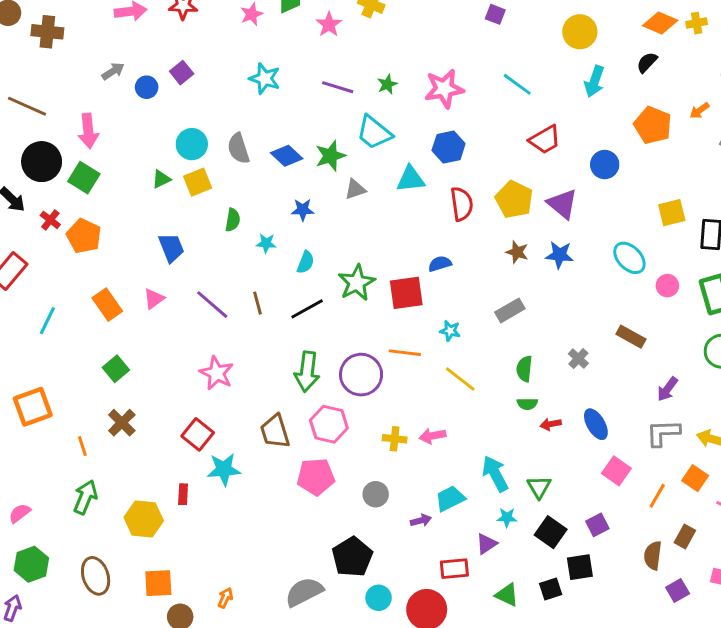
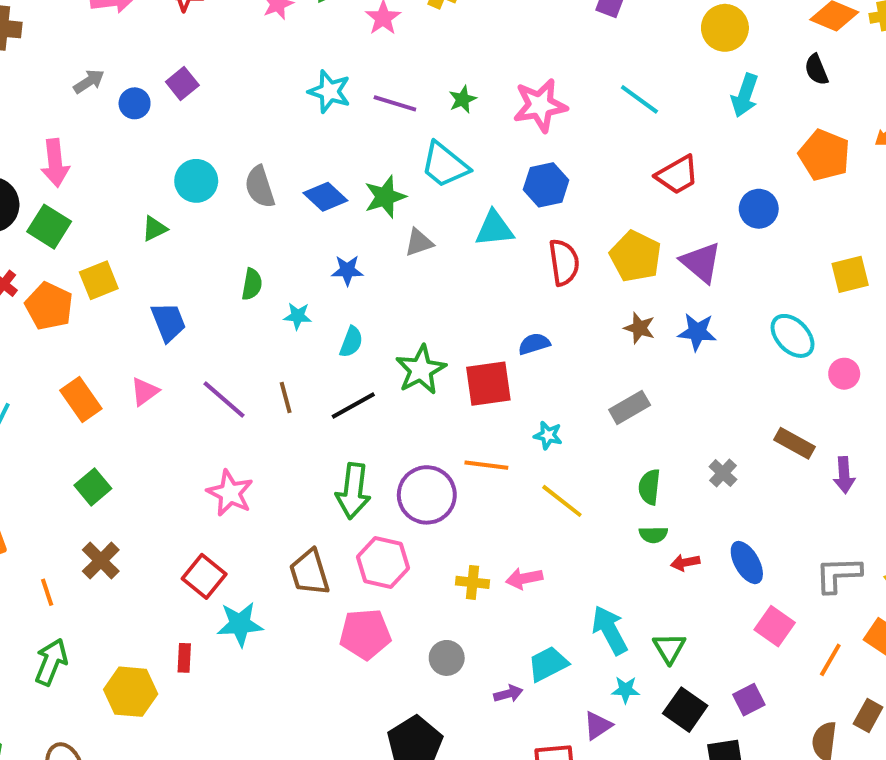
black semicircle: (647, 62) -> (816, 70), turned -65
cyan star: (265, 78) -> (329, 91), moved
yellow square: (198, 182) -> (99, 280), moved
purple arrow: (667, 389) -> (844, 475), moved, turned -40

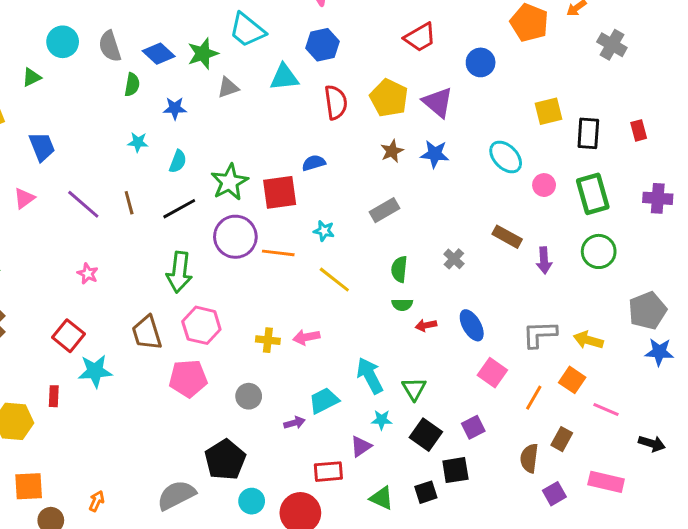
green semicircle: (252, 284) -> (132, 85), moved
brown star: (639, 328) -> (392, 151), turned 30
pink star: (230, 493) -> (88, 274), size x0.6
purple circle: (427, 495) -> (235, 237), moved

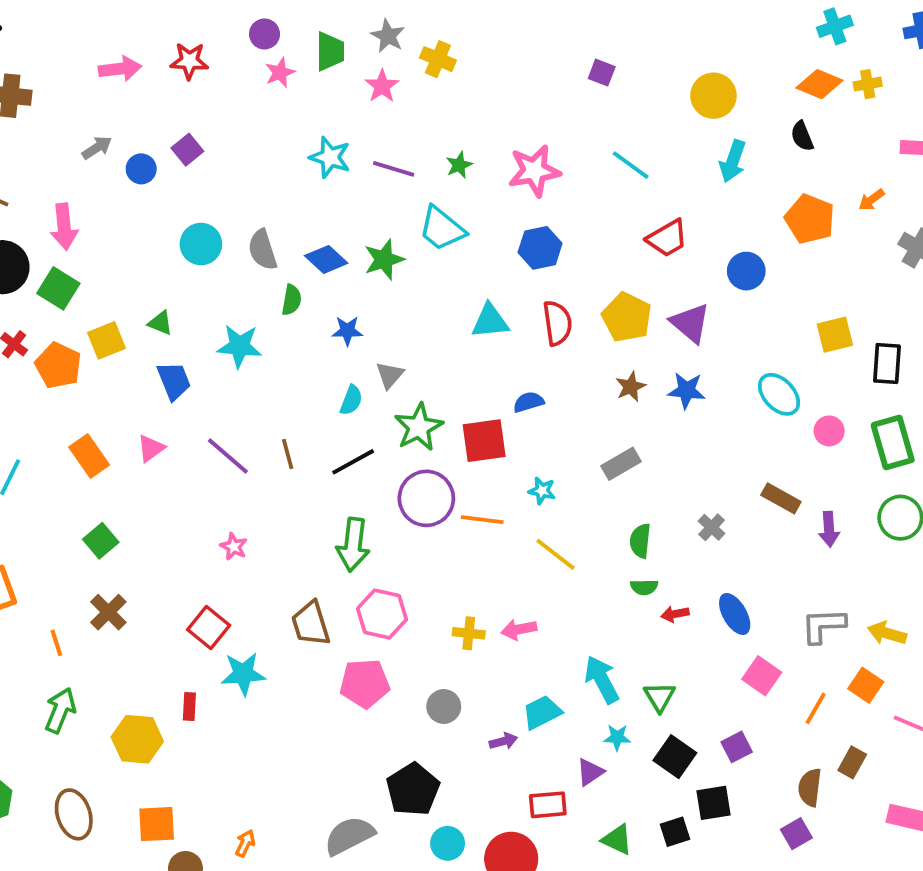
green triangle: (32, 77) -> (160, 323), moved, turned 48
cyan triangle: (284, 77) -> (490, 321), moved
gray triangle: (228, 88) -> (390, 375), moved, turned -30
cyan star: (138, 142) -> (239, 346), moved, size x1.6
purple square: (554, 494) -> (796, 834), moved

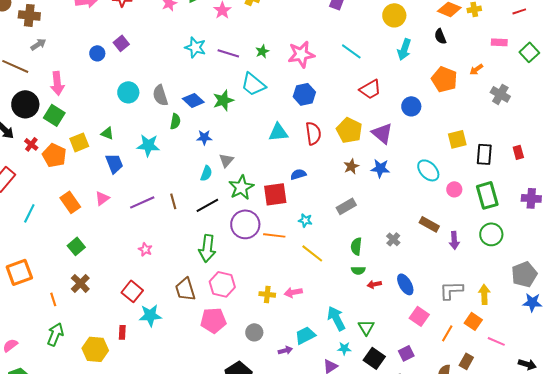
gray arrow: (97, 148) -> (38, 44), moved
purple line: (228, 456) -> (142, 202), turned -65
yellow arrow: (887, 633) -> (484, 294), turned 72

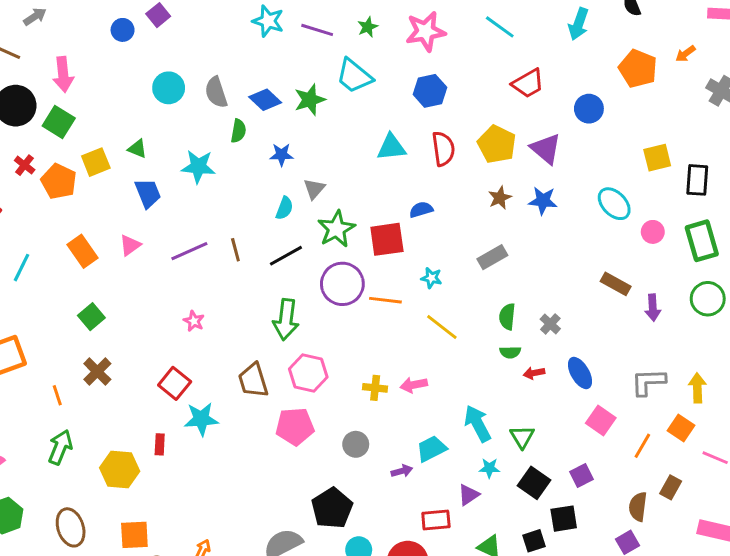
gray cross: (393, 239) -> (550, 324), moved

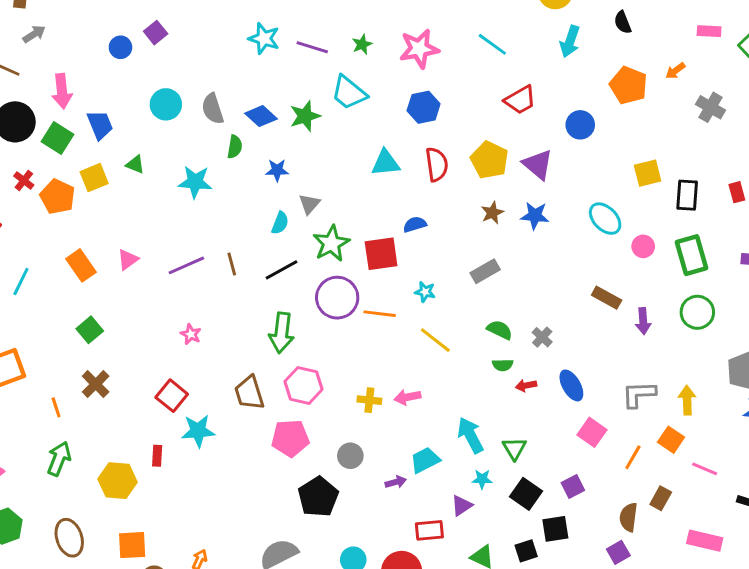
blue trapezoid: (148, 193) -> (100, 125), moved
green semicircle: (507, 317) -> (500, 330), turned 110
black pentagon: (332, 508) -> (318, 497), moved

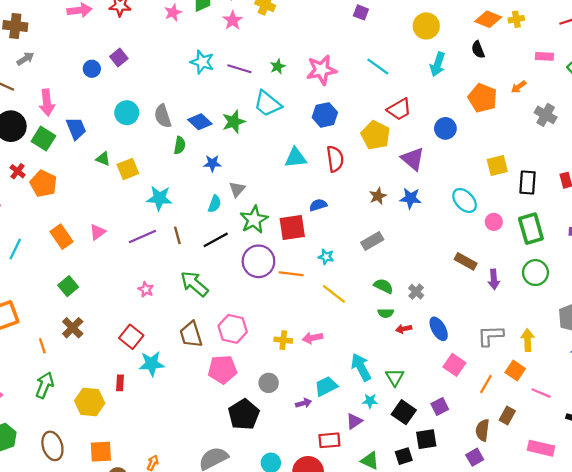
yellow pentagon: (489, 160) -> (376, 135), moved
yellow square: (94, 178) -> (128, 169), moved
cyan star: (195, 182) -> (159, 198), moved
green arrow: (282, 333) -> (194, 284), moved, turned 124

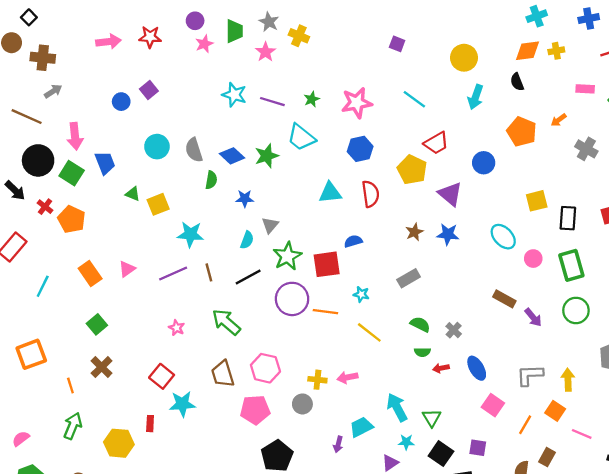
orange diamond: (488, 19) -> (527, 51), turned -30
purple arrow: (494, 279) -> (533, 317), turned -36
gray circle: (269, 383) -> (302, 404), moved
purple arrow: (304, 403) -> (338, 444), turned 119
purple square: (440, 407) -> (478, 448), turned 36

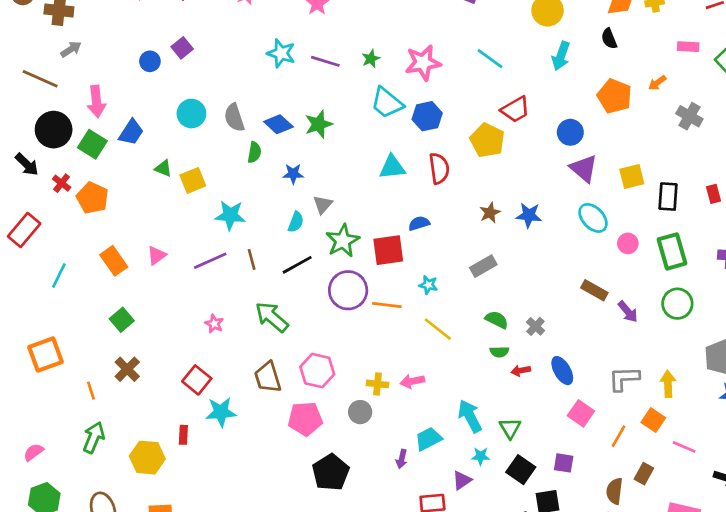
cyan trapezoid: (301, 137) -> (387, 103), moved
blue trapezoid: (105, 163) -> (131, 132), turned 55
purple triangle: (450, 194) -> (584, 168), moved

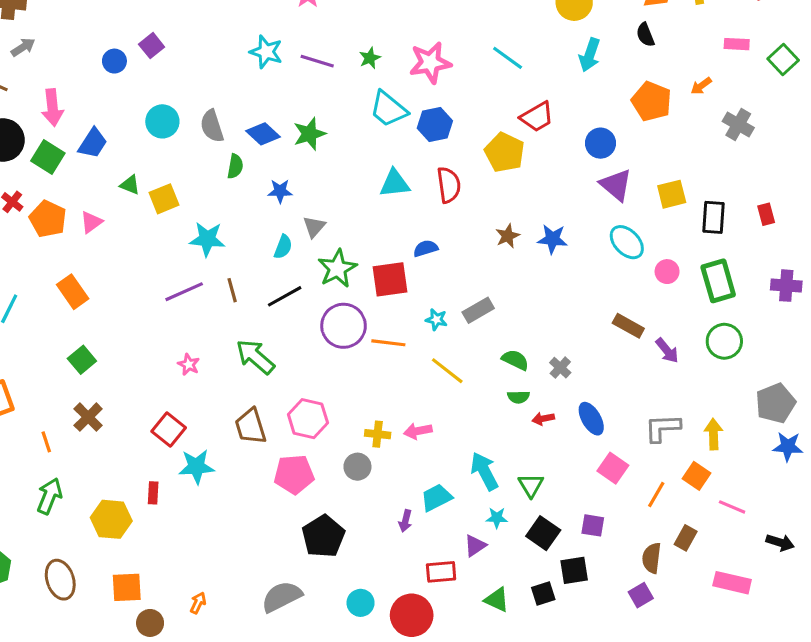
pink triangle: (157, 255) -> (91, 222), moved
gray rectangle: (483, 266) -> (478, 310), moved

